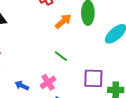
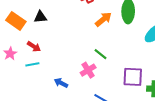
pink cross: (48, 82) -> (88, 70), moved

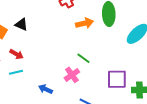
black triangle: (40, 17) -> (21, 24), turned 32
orange arrow: (103, 19) -> (84, 23), turned 30

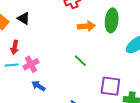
red arrow: (17, 54) -> (15, 47), turned 64
pink cross: (72, 75) -> (31, 64), moved

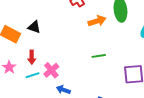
green line: (80, 61) -> (99, 56), turned -40

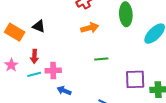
orange arrow: (97, 21) -> (90, 28), moved
pink cross: (51, 70) -> (53, 70), turned 35

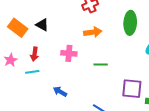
pink cross: (53, 70) -> (69, 53), moved

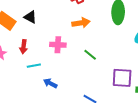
green line: (101, 64) -> (90, 55), turned 40
cyan line: (32, 72) -> (34, 66), moved

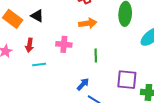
green line: (90, 55) -> (96, 56), turned 48
blue arrow: (50, 83) -> (83, 84), moved, turned 104

